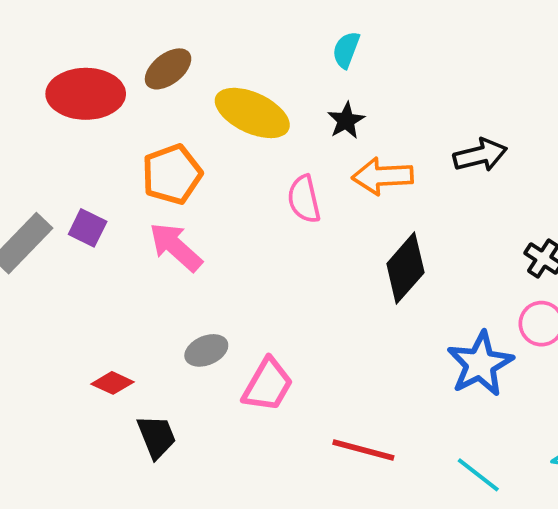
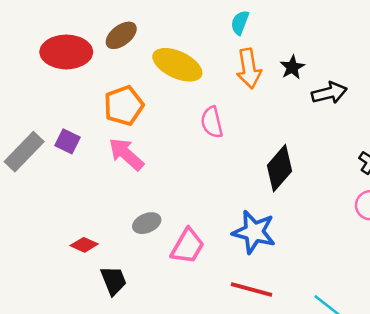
black star: (346, 121) -> (292, 67), moved
orange arrow: (383, 176) -> (249, 69), moved, turned -96
blue star: (480, 364) -> (254, 232), moved, turned -30

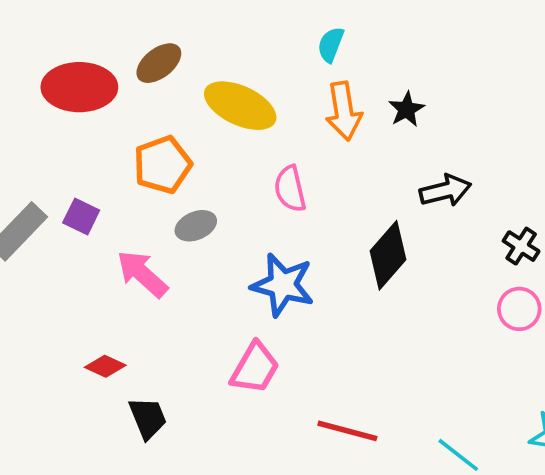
black arrow: (329, 93) -> (445, 191), moved
pink arrow: (126, 154) -> (142, 274), moved
gray ellipse: (147, 223) -> (196, 226), moved
blue star: (254, 232) -> (283, 285), moved

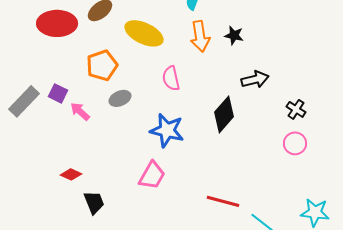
black star: (407, 109) -> (234, 35), turned -30
pink arrow: (142, 274) -> (80, 111), moved, size x0.7
red line: (347, 431) -> (223, 201), moved

